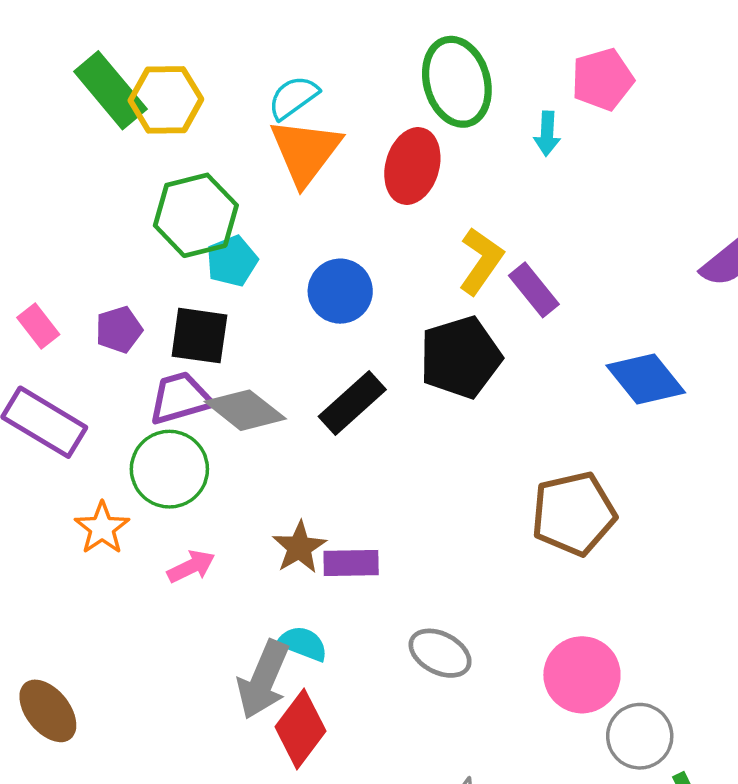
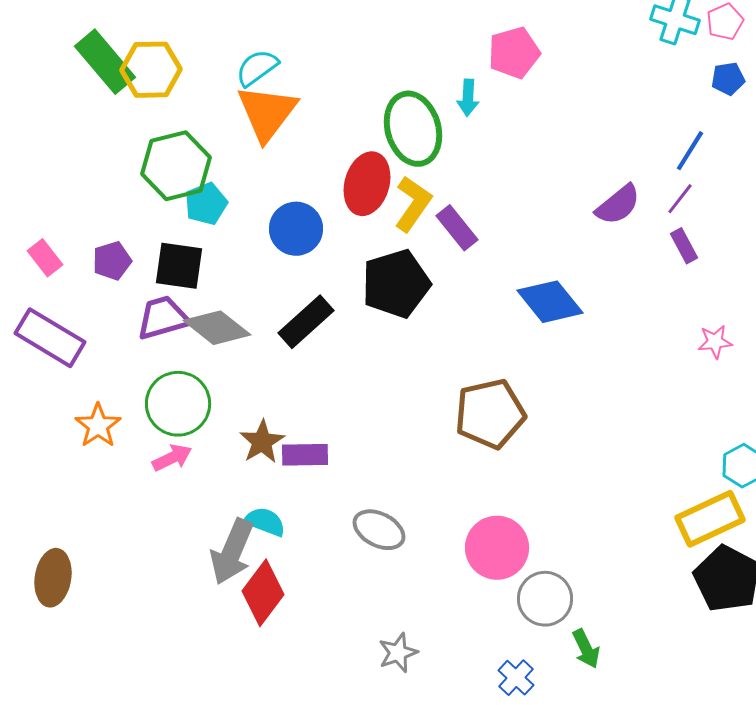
green ellipse: (457, 82) -> (413, 129), moved
red ellipse: (412, 166) -> (367, 184), moved
green circle: (169, 469) -> (178, 404), moved
brown ellipse: (48, 711) -> (53, 578), turned 48

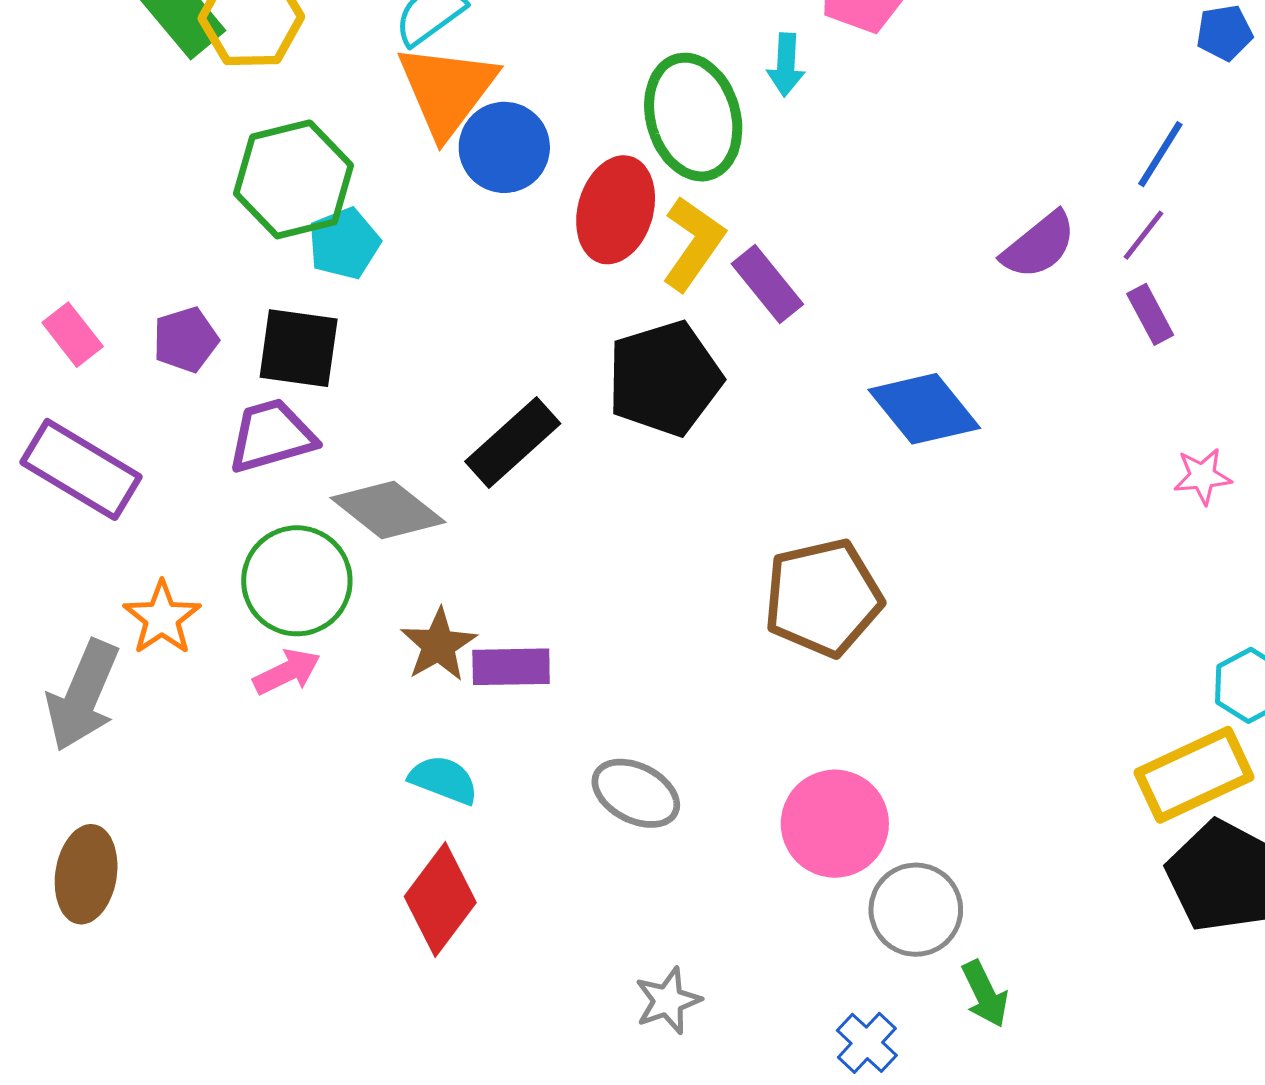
blue circle: (296, 229) -> (504, 147), moved
gray diamond: (217, 328) -> (388, 510), moved
gray arrow: (232, 552) -> (83, 695), moved

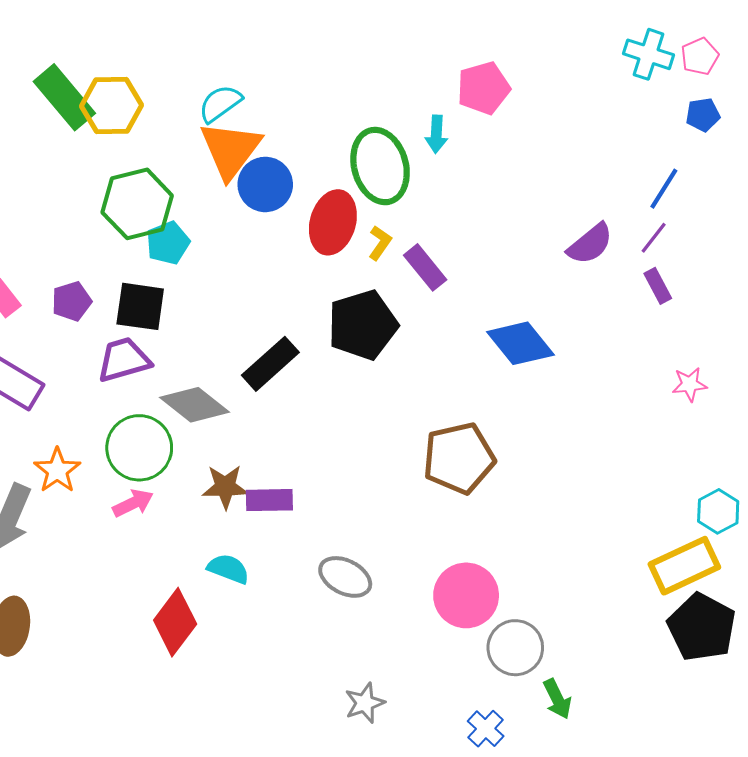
yellow L-shape: (693, 244) -> (380, 243), size x0.6
brown star: (439, 645) -> (225, 487), turned 30
red diamond: (440, 900) -> (175, 622), moved

